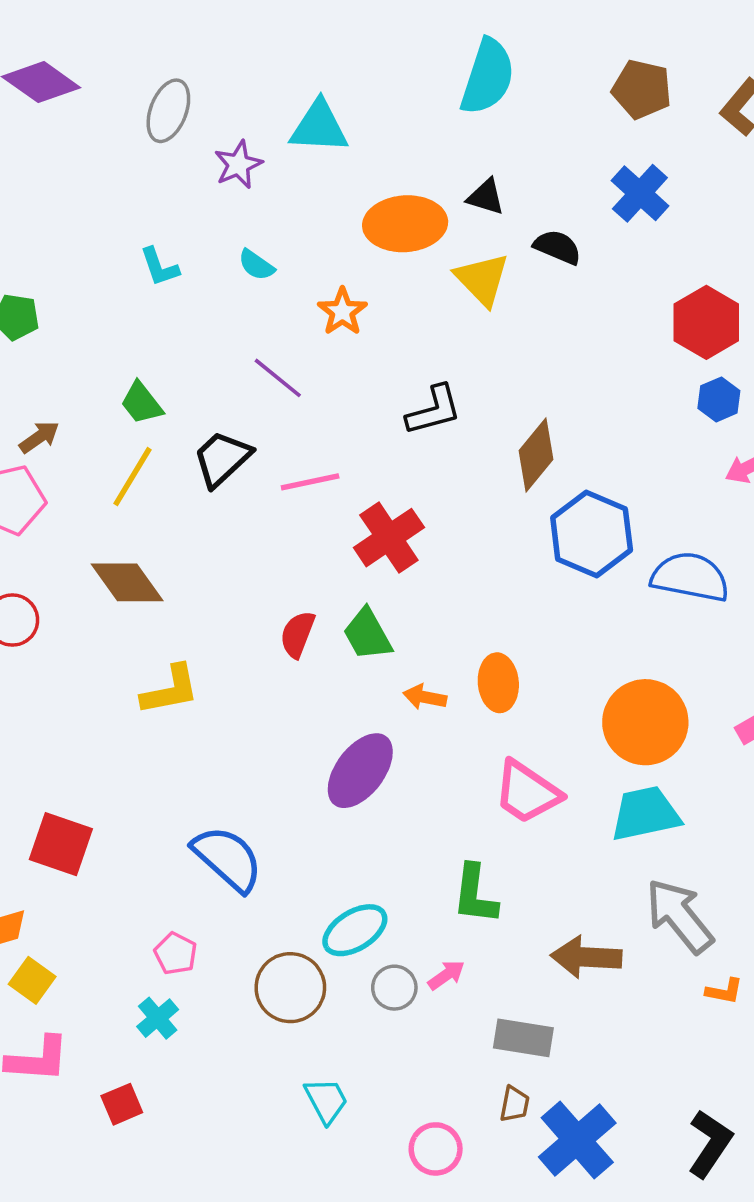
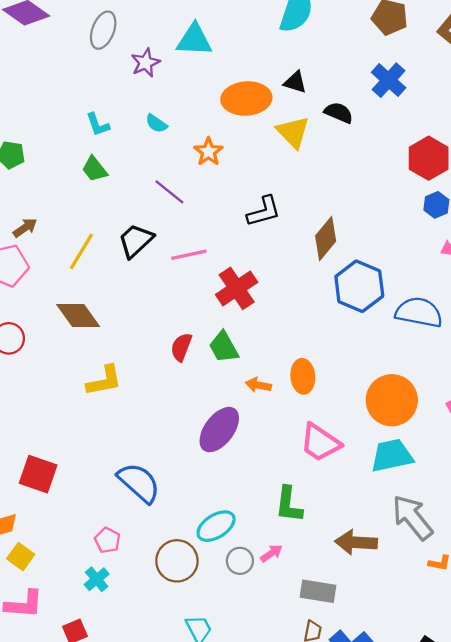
green trapezoid: (141, 403) -> (94, 169), moved

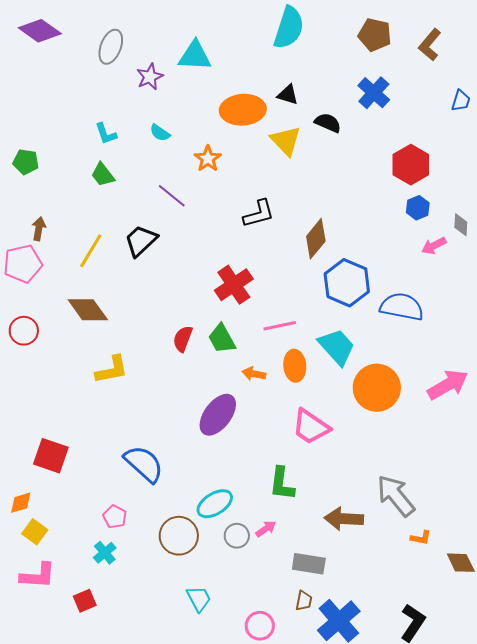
brown arrow: (25, 228) -> (39, 229), turned -45
pink line: (189, 255) -> (280, 326), moved
cyan trapezoid: (392, 456) -> (337, 347), moved, turned 60

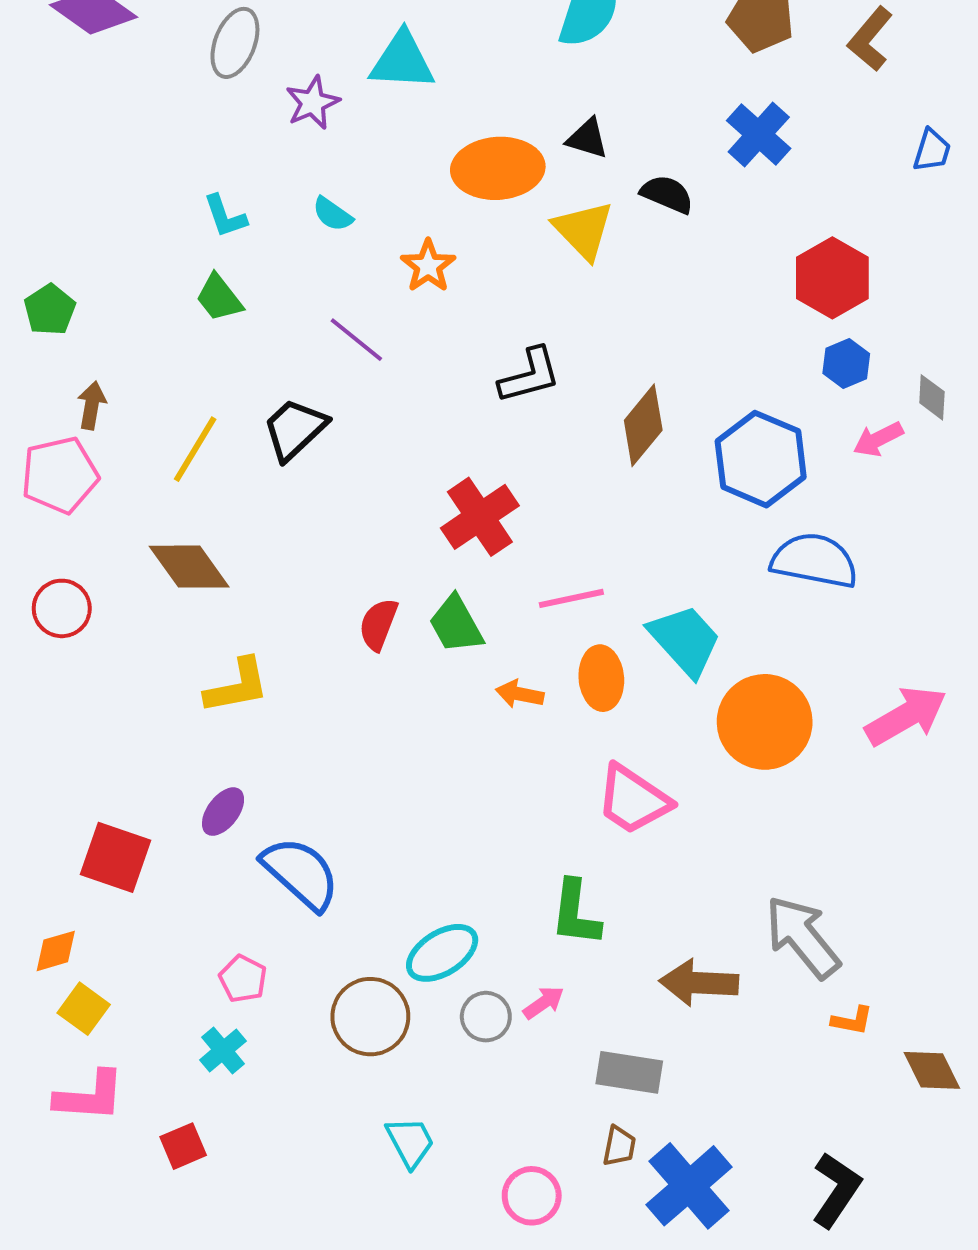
green pentagon: (26, 162) -> (50, 310), moved, turned 30
blue hexagon: (347, 283) -> (761, 459), moved
purple ellipse: (218, 415) -> (223, 812), moved, size x0.6

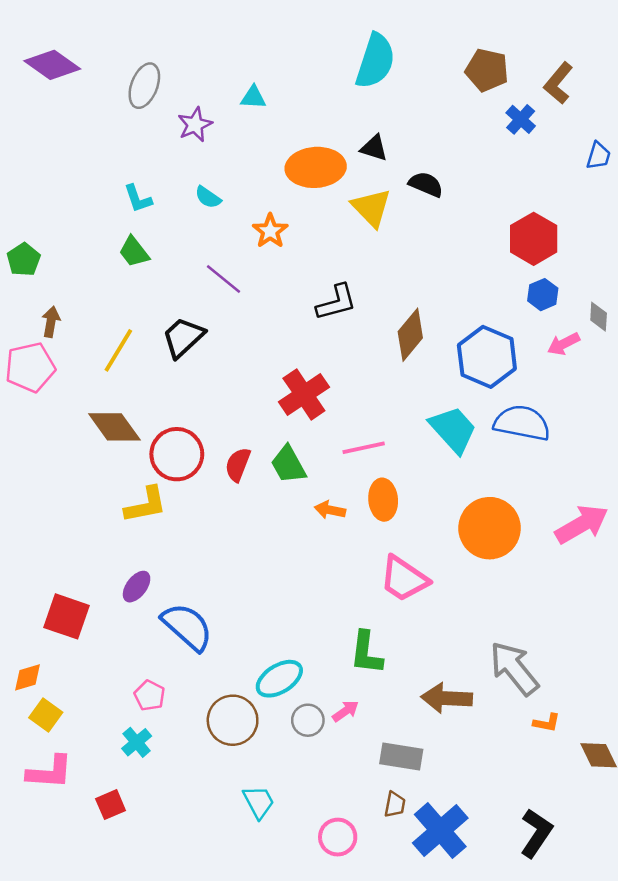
cyan triangle: (402, 61) -> (253, 97), size x0.6
blue cross: (759, 135) -> (521, 119), moved, size x0.7
red circle: (62, 608) -> (177, 454), moved, size x1.4
cyan trapezoid: (685, 640) -> (453, 430), moved

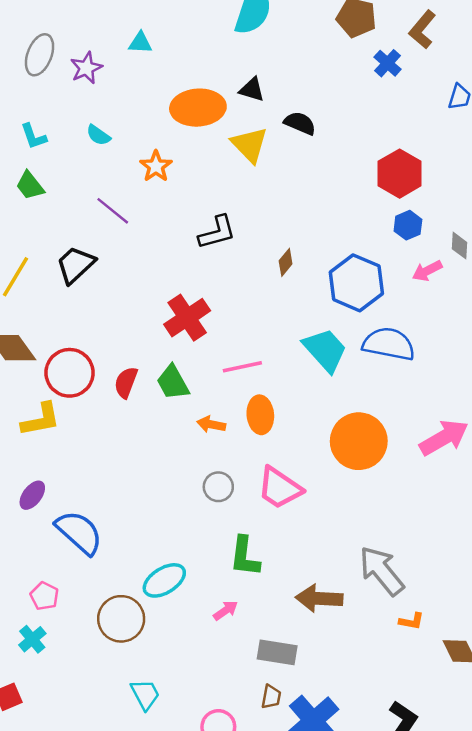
gray ellipse: (144, 86) -> (40, 55), moved
brown diamond: (410, 335) -> (286, 262), size x0.6
gray circle: (308, 720) -> (218, 487), moved

